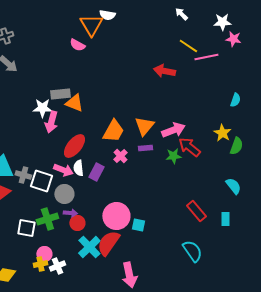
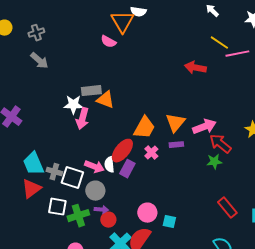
red ellipse: (74, 146) -> (122, 151), moved
green star: (173, 156) -> (214, 162), moved
pink circle: (116, 216) -> (147, 213), size x0.7
white square: (26, 228) -> (57, 207), moved

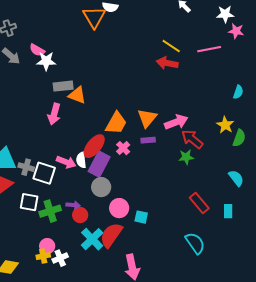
pink semicircle: (108, 42) -> (37, 50), moved
yellow line: (219, 43) -> (171, 46), moved
white star: (73, 105) -> (46, 61), moved
purple rectangle: (127, 169) -> (99, 164), size x1.4
gray circle: (95, 191) -> (101, 187), moved

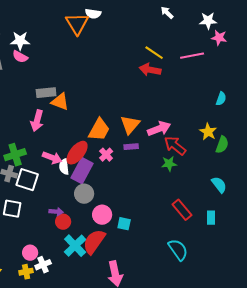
white star: (46, 61) -> (20, 41), moved
pink arrow: (66, 162) -> (52, 158), moved
green cross: (50, 211) -> (15, 155), moved
yellow cross: (43, 256) -> (26, 272), moved

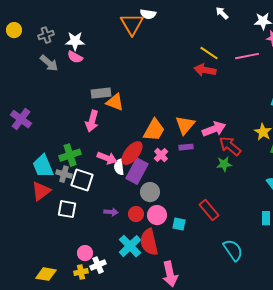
gray circle: (84, 194) -> (150, 192), moved
red rectangle: (182, 210) -> (209, 210), moved
red circle: (63, 222) -> (136, 214), moved
red semicircle: (94, 242) -> (149, 242), turned -48

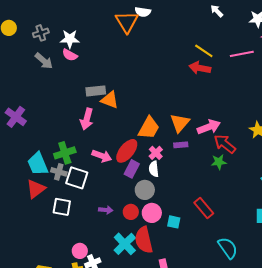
white semicircle: (119, 167) -> (154, 169), moved
purple rectangle: (137, 171) -> (132, 169), size x0.7

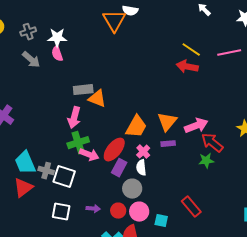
pink semicircle: (70, 55) -> (57, 54), turned 42
green cross: (65, 153) -> (78, 143), moved
white square: (62, 207) -> (61, 212), moved

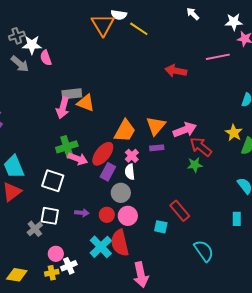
white star: (57, 38) -> (32, 45), moved
yellow line: (191, 50) -> (139, 29), moved
pink arrow: (74, 118) -> (63, 108), moved
gray cross: (46, 171) -> (35, 229), moved, turned 35
cyan square: (161, 221) -> (161, 227), moved

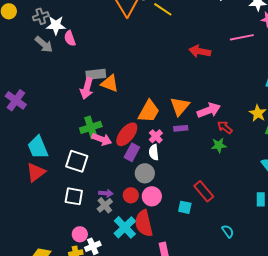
red arrow: (201, 147) -> (225, 127), size x0.7
gray cross: (35, 229) -> (105, 205), moved
cyan semicircle: (204, 251) -> (228, 231), size x0.6

